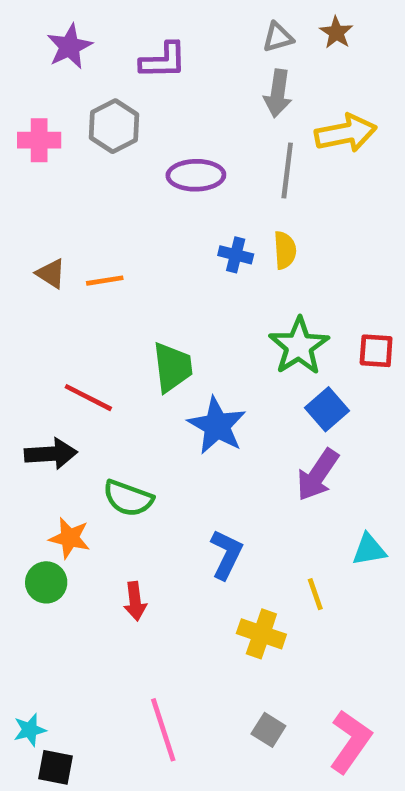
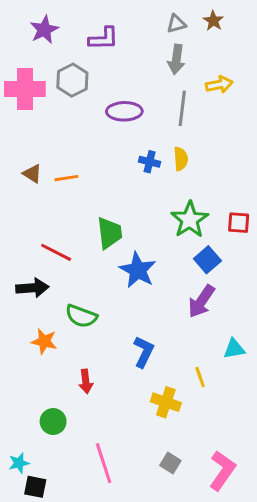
yellow arrow: (346, 133) -> (219, 85), size x0.7
pink cross: (39, 140) -> (25, 89), size x1.5
green circle: (46, 582) -> (53, 422), moved

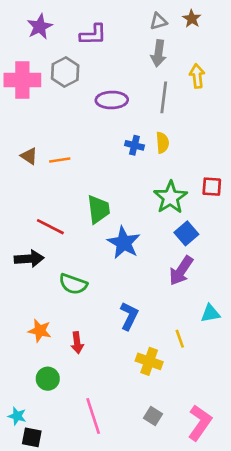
yellow arrow: (219, 85) -> (197, 76), turned -85
red square: (239, 223) -> (212, 187), moved
orange star: (44, 341) -> (40, 331), moved
cyan star: (19, 463) -> (17, 416), turned 30

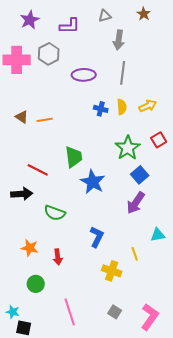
gray triangle: (158, 21) -> (105, 16), moved
yellow arrow: (197, 76) -> (148, 106), moved, turned 72
red square: (212, 187) -> (159, 140), turned -35

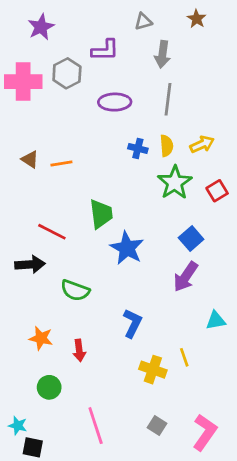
purple L-shape: (70, 26) -> (105, 50), moved
green star: (128, 148) -> (175, 183), moved
yellow line: (135, 254) -> (184, 357), moved

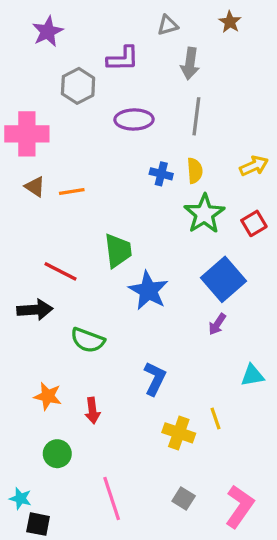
pink cross: (23, 82) -> (27, 134), moved
yellow arrow: (202, 144) -> (254, 166), moved
blue square: (191, 239) -> (224, 279), size x1.5
purple arrow: (186, 277) -> (217, 324), size x0.6

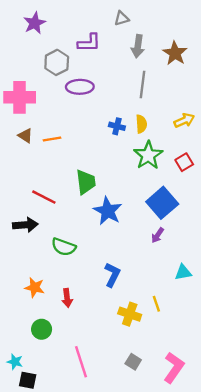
brown star: (230, 22) -> (175, 53), moved, size x1.5
purple ellipse: (134, 119) -> (80, 87), moved

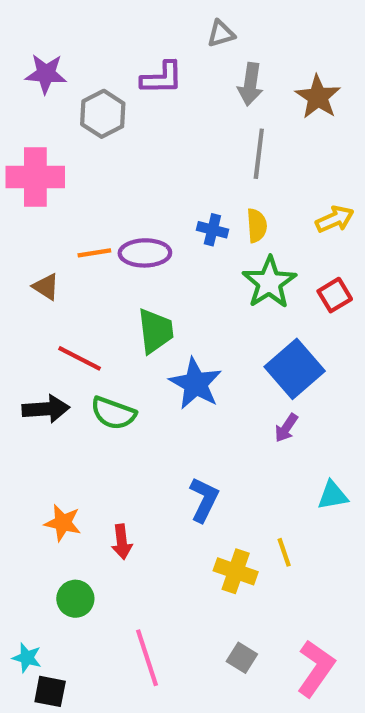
purple star: (35, 23) -> (46, 74), moved, turned 30
purple ellipse: (80, 87) -> (145, 253), moved
brown triangle: (25, 136) -> (46, 287), moved
green semicircle: (64, 247) -> (113, 413), moved

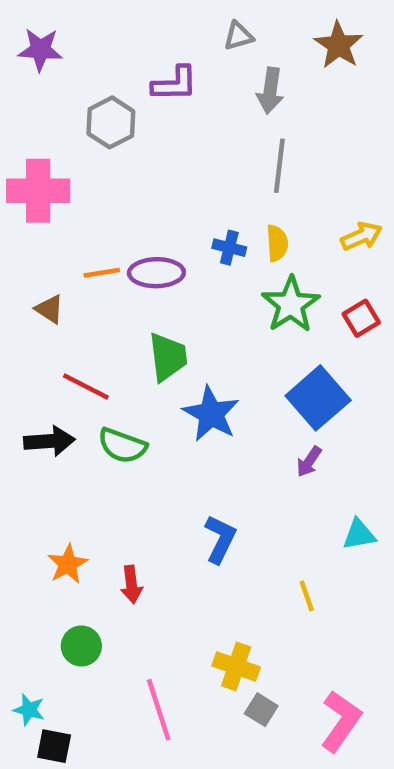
purple star: (46, 74) -> (40, 50), moved
brown star: (318, 97) -> (339, 45), moved
orange star: (63, 523) -> (68, 564), turned 30
yellow cross: (236, 571) -> (236, 666), moved

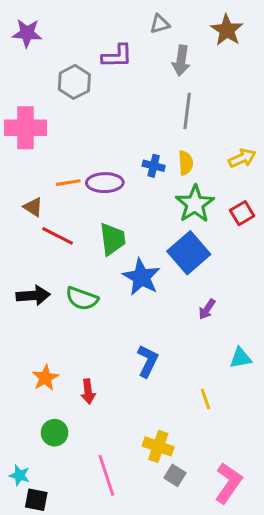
red line: (86, 387) -> (58, 236), moved
blue square: (318, 398) -> (189, 253), moved

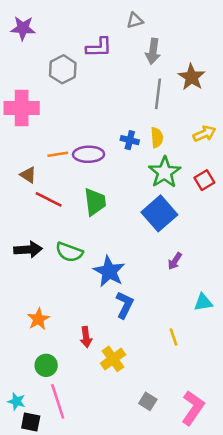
brown star: (227, 30) -> (192, 77), moved
blue star: (141, 277) -> (109, 271), moved
red arrow: (88, 392) -> (86, 337), moved
yellow cross: (158, 446) -> (113, 359), moved, turned 35
pink line: (106, 475) -> (58, 401), moved

